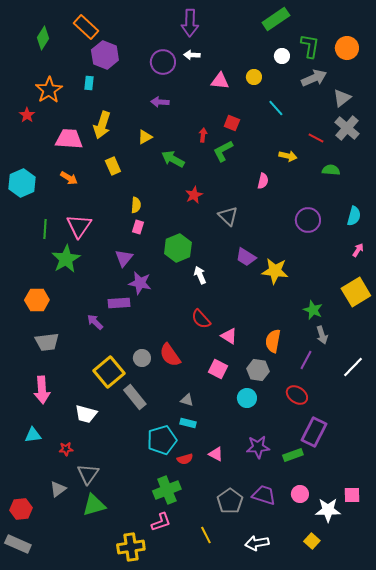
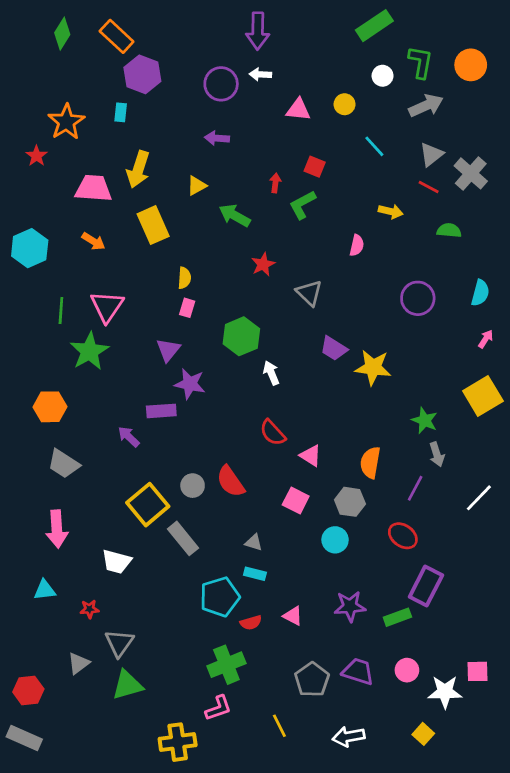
green diamond: (43, 38) -> (62, 34), moved
gray triangle: (342, 98) -> (431, 154), moved
yellow rectangle: (113, 166) -> (153, 225), size x1.5
gray trapezoid: (47, 342) -> (64, 464), turned 40

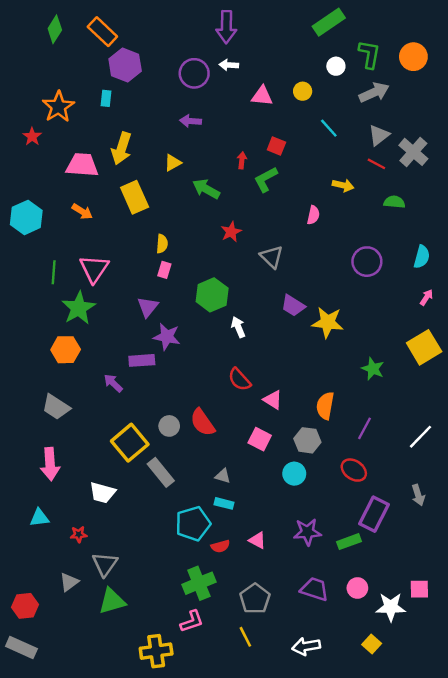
orange hexagon: (50, 407) -> (66, 350), moved
gray arrow: (437, 454) -> (418, 495), moved
gray pentagon: (312, 680) -> (255, 599), moved

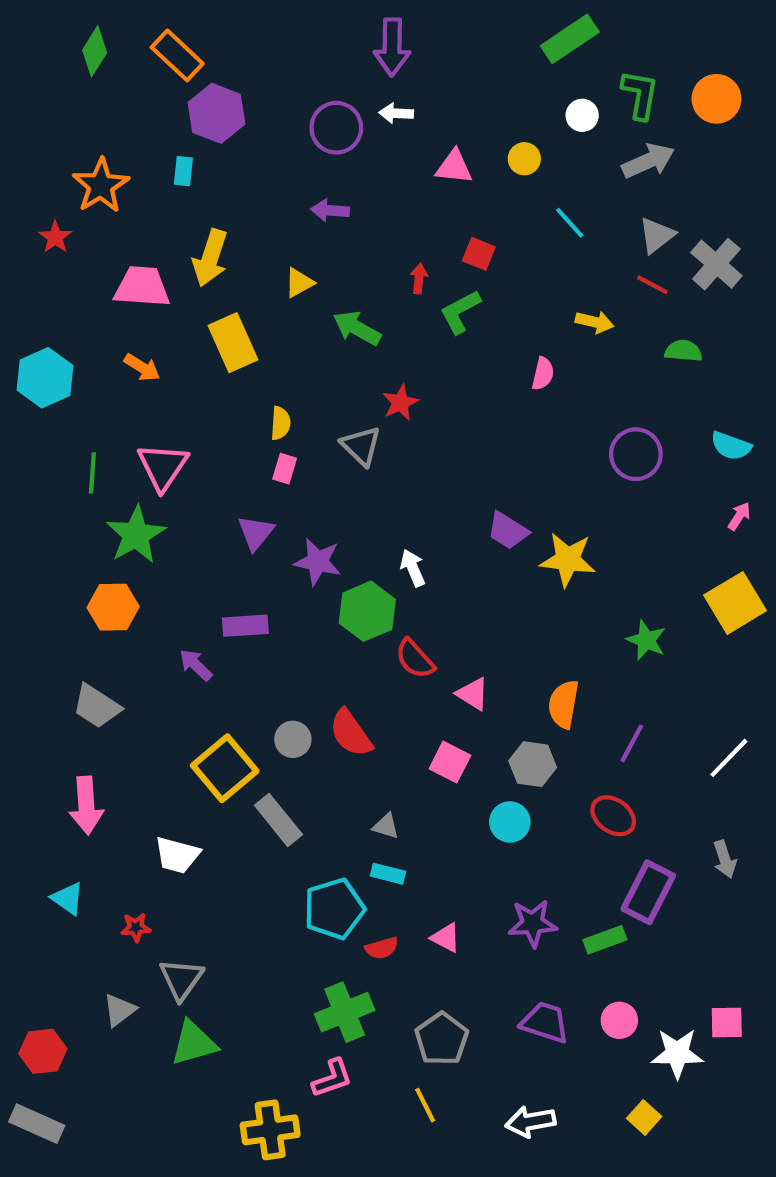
gray triangle: (272, 257) -> (361, 446), moved
cyan semicircle: (422, 257) -> (731, 446), turned 95
green hexagon: (212, 295) -> (367, 611), moved
purple star: (167, 337) -> (318, 562), moved
cyan triangle: (39, 518) -> (68, 898), turned 42

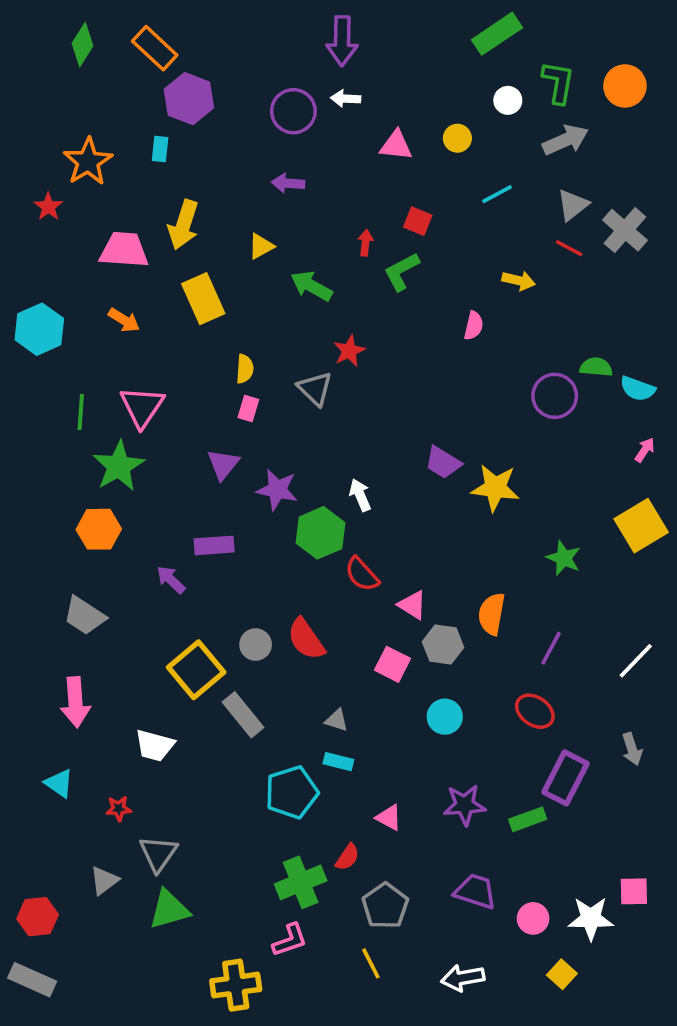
cyan line: (570, 223) -> (497, 194), turned -76
green semicircle: (683, 351) -> (596, 367), moved
gray hexagon: (533, 764) -> (443, 645), moved
red semicircle: (382, 948) -> (347, 857), moved, turned -40
pink circle: (619, 1020) -> (533, 918), moved

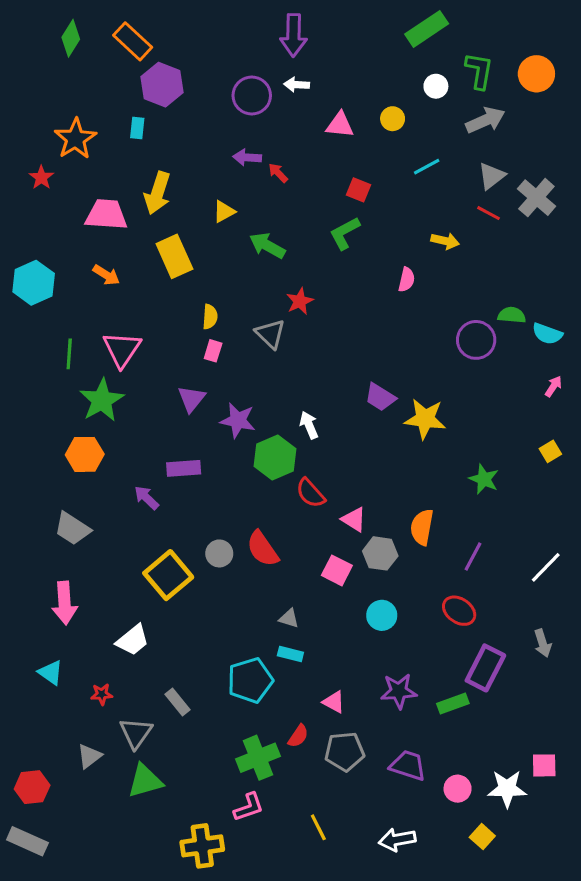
red arrow: (365, 243) -> (278, 173), moved, turned -50
yellow square: (641, 526) -> (550, 451), size x0.5
gray rectangle: (243, 715) -> (178, 702), moved, size x0.7
white trapezoid: (155, 745) -> (133, 640), turned -54
gray pentagon: (385, 906) -> (345, 751), moved, turned 30

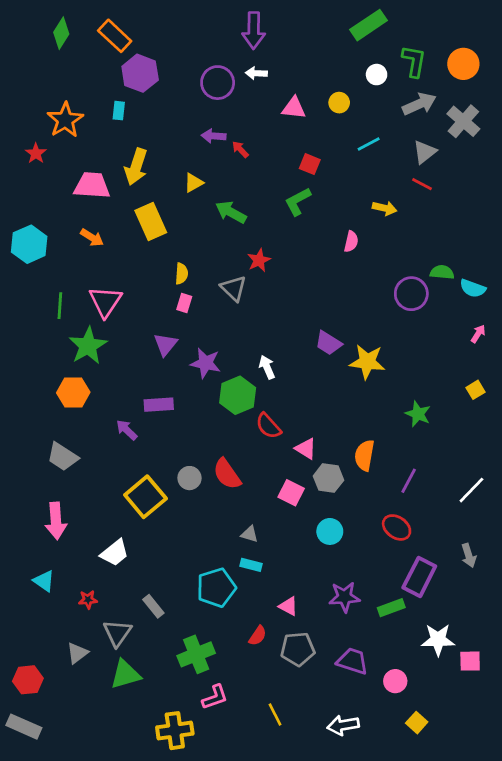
gray cross: (536, 198) -> (463, 121), moved
green cross: (258, 758) -> (196, 654), moved
white star: (507, 789) -> (438, 640), moved

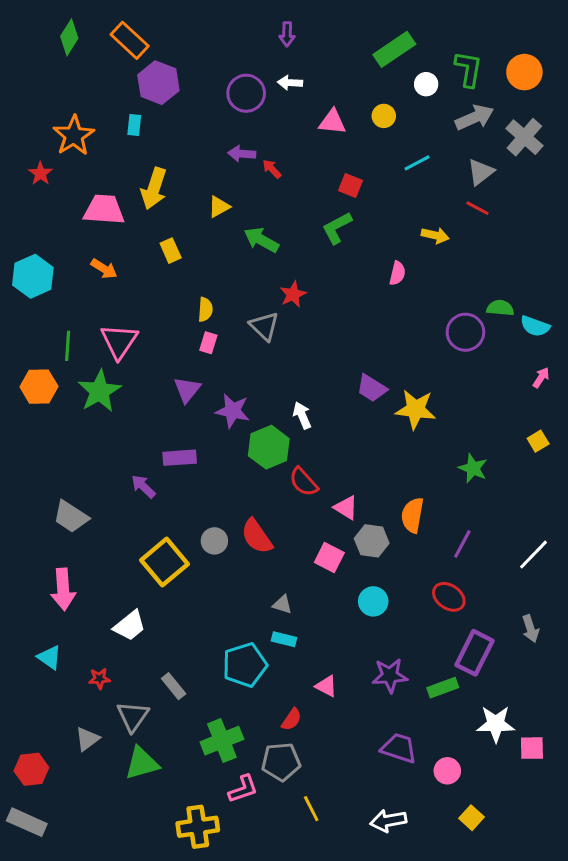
green rectangle: (369, 25) -> (394, 49), moved
purple arrow: (254, 30) -> (287, 34), size x0.6
yellow rectangle: (151, 222) -> (171, 251), size x0.6
orange hexagon: (73, 393) -> (39, 387), moved
gray pentagon: (298, 649) -> (281, 762), moved

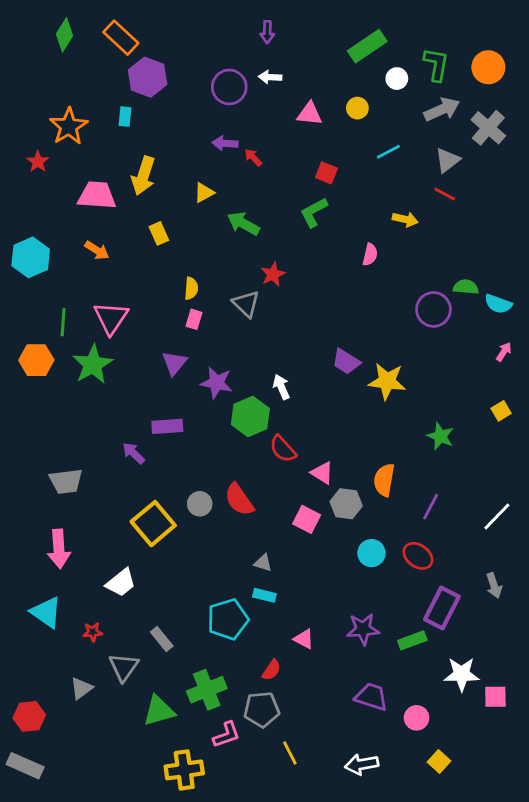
gray trapezoid: (71, 517) -> (66, 481), turned -40
cyan circle: (373, 601) -> (371, 553), moved
cyan triangle: (50, 657) -> (46, 612), size x1.4
green triangle: (142, 763) -> (159, 711), moved

